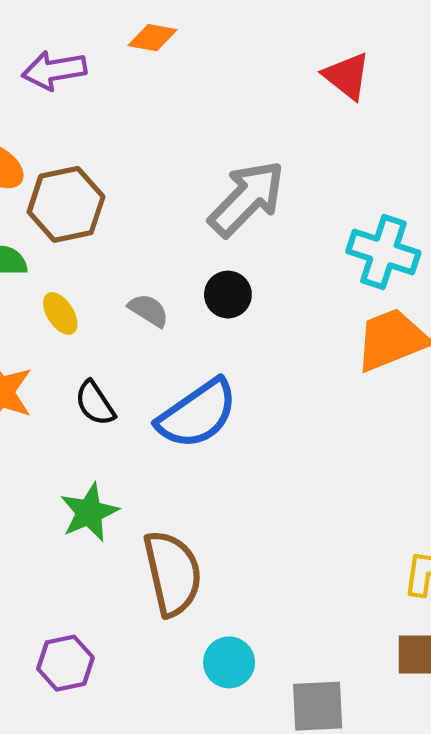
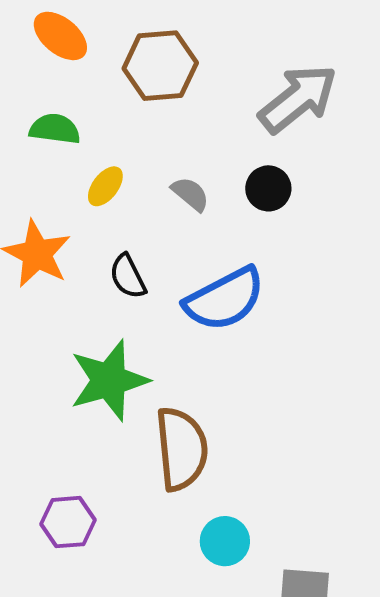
brown hexagon: (66, 204) -> (160, 66), moved
yellow ellipse: (60, 313) -> (105, 186), turned 63
green star: (89, 512) -> (109, 380), size x1.4

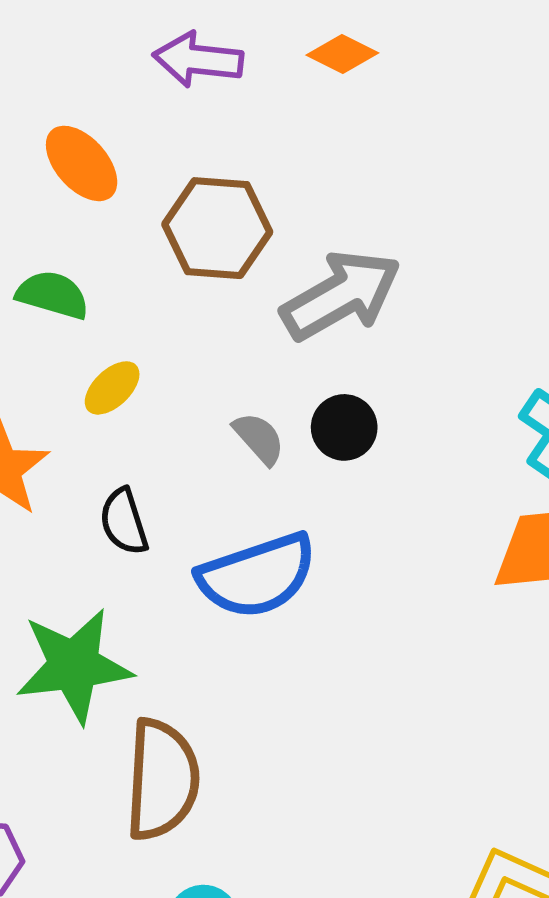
gray arrow: (298, 99) -> (341, 295), moved
gray semicircle: (190, 194) -> (259, 438), moved

